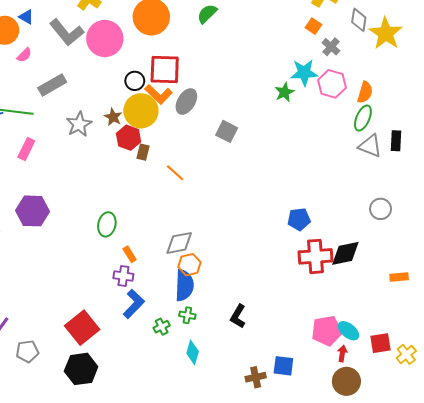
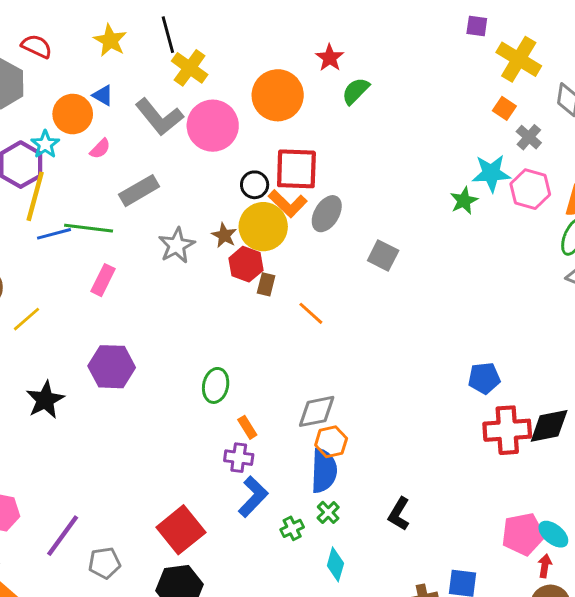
green cross: (187, 315) -> (328, 512), turned 35

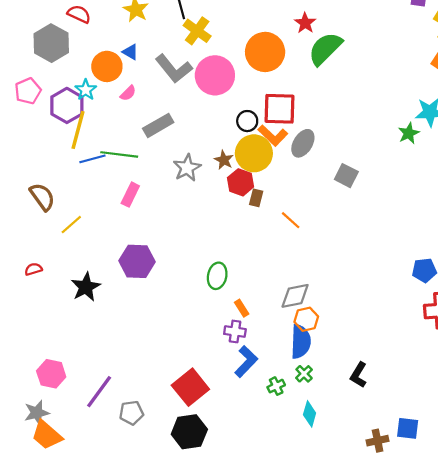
green semicircle: (356, 91) -> (325, 49), size x1.6

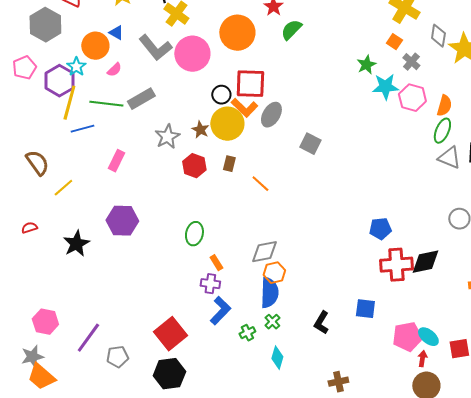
green semicircle: (325, 49) -> (291, 30), size x0.7
green star: (409, 133) -> (366, 65), moved
green line: (119, 154) -> (106, 104), moved
red hexagon: (241, 182) -> (194, 166), moved
blue square: (408, 428) -> (365, 309), moved

